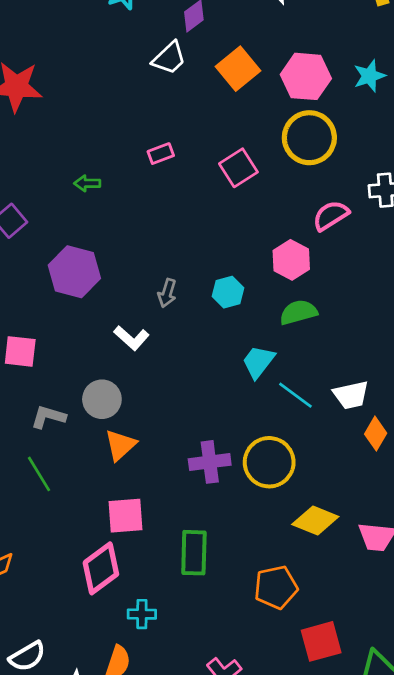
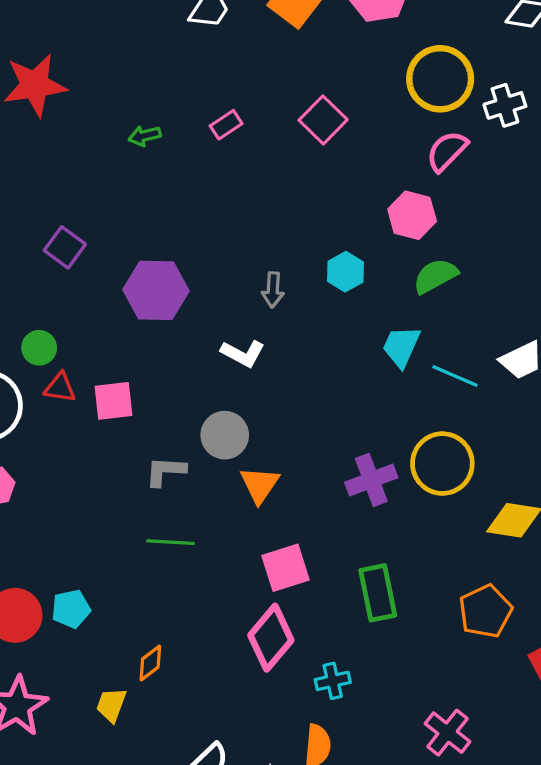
yellow circle: (309, 138) -> (440, 79), moved
green arrow: (87, 183) -> (145, 136), moved
green line: (39, 474) -> (170, 542), turned -42

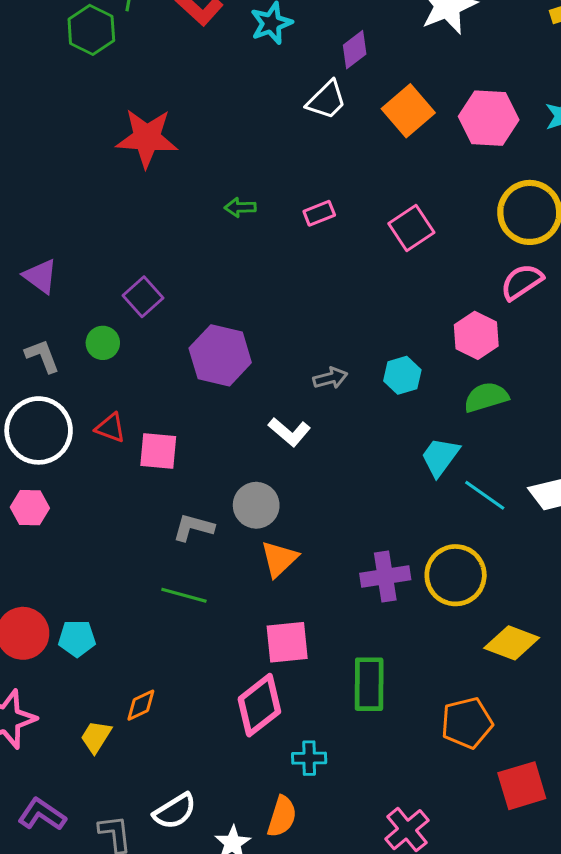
gray arrow: (273, 290) -> (330, 378), turned -120
green circle: (39, 348) -> (103, 343), moved

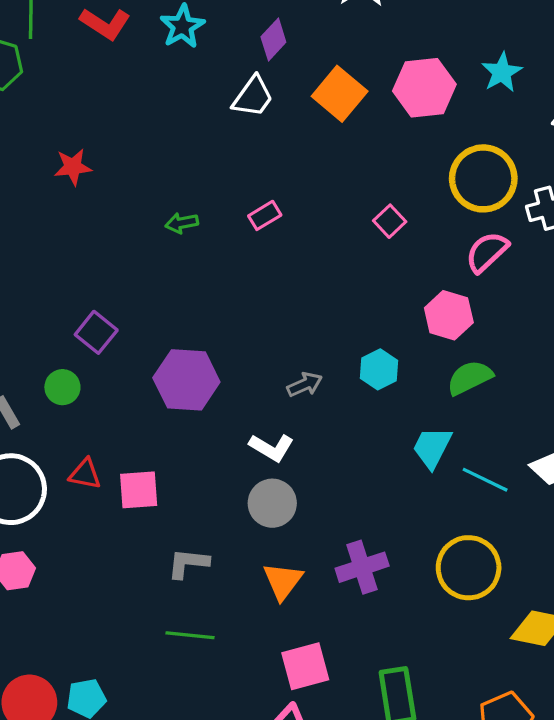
red star: (147, 138) -> (73, 167), size x0.6
pink square: (411, 228) -> (390, 221), moved, size x0.7
gray circle: (256, 505) -> (272, 503), moved
purple cross: (385, 576) -> (362, 567), moved

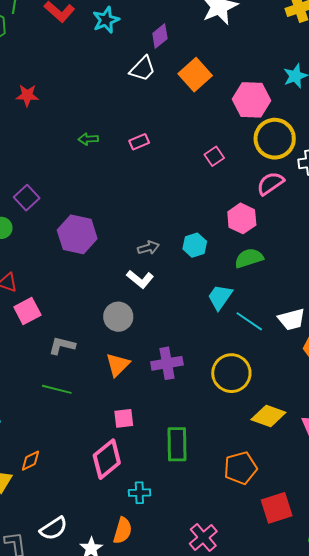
pink hexagon: (424, 88) -> (251, 100), moved
white L-shape: (272, 448) -> (140, 279), moved
pink square: (139, 490) -> (27, 311), moved, turned -32
pink square: (305, 666) -> (124, 418), size x0.7

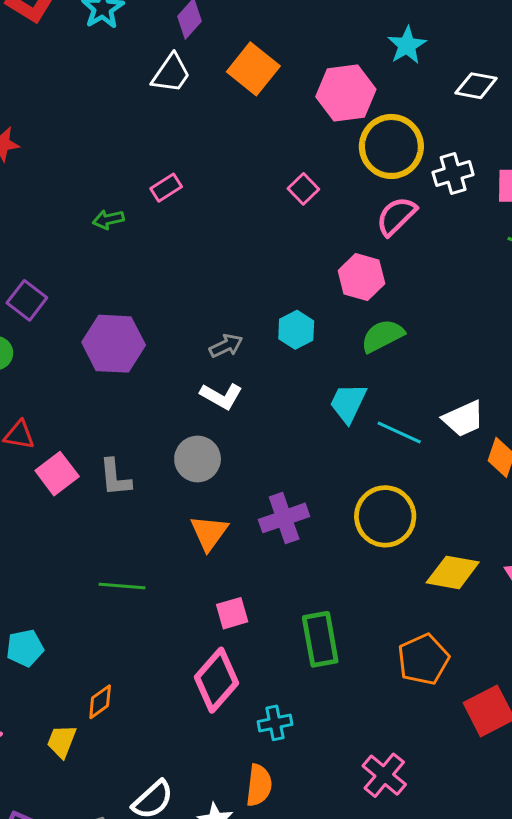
green arrow: (88, 139) -> (108, 219), moved
pink rectangle: (139, 142) -> (166, 188), moved
gray L-shape: (62, 346) -> (115, 478), moved, turned -100

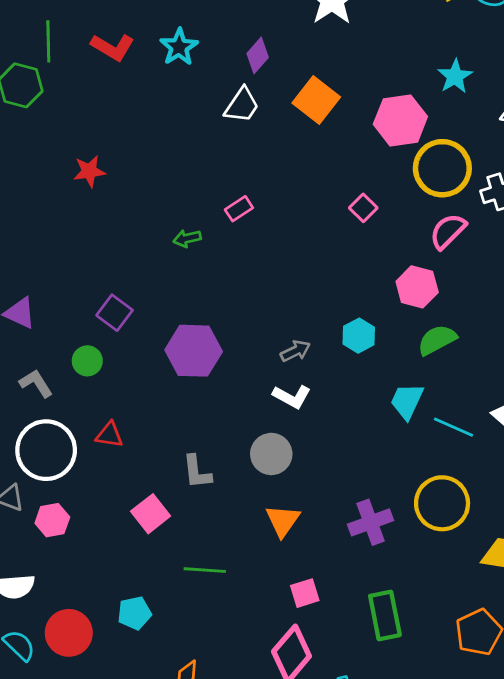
pink square: (57, 474) -> (151, 514), moved
purple cross: (284, 518) -> (371, 522), moved
cyan pentagon: (25, 648) -> (134, 613), moved

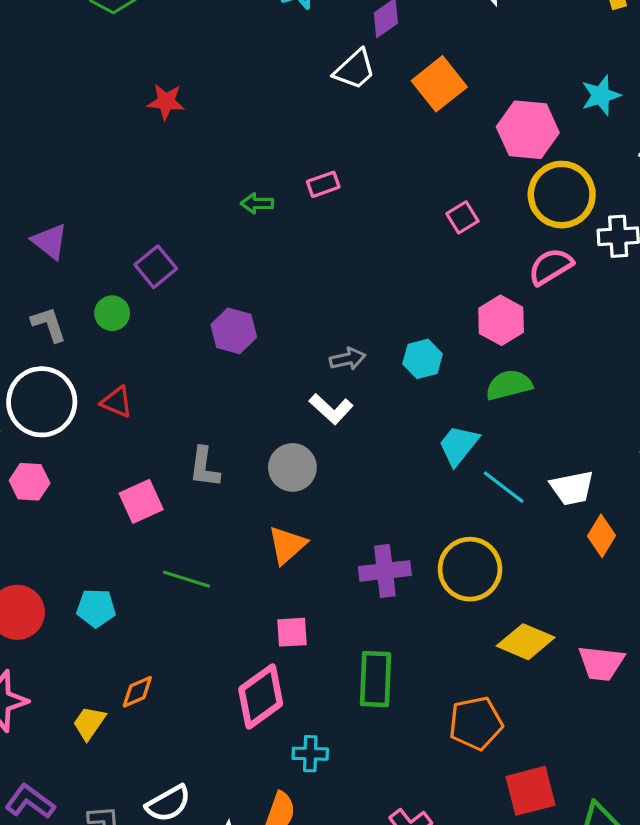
purple hexagon: (194, 351) -> (234, 331), size x0.7

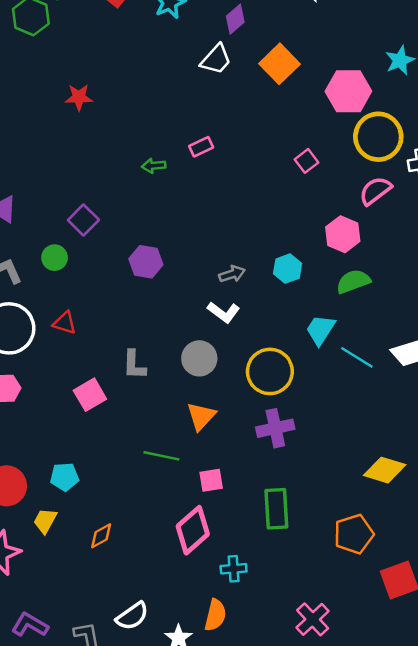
yellow circle: (470, 569) -> (270, 371), moved
green line: (186, 579) -> (161, 456), moved
yellow trapezoid: (89, 723) -> (45, 521), moved

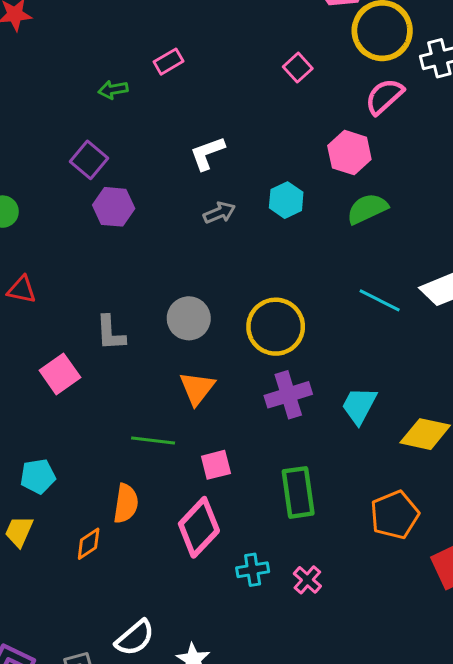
purple square: (83, 220) -> (89, 160), moved
white L-shape: (224, 312) -> (207, 153), moved, turned 128
cyan trapezoid: (320, 330) -> (359, 406), moved
orange semicircle: (215, 615) -> (126, 504), moved
pink cross: (313, 619) -> (307, 580), moved, size x0.7

